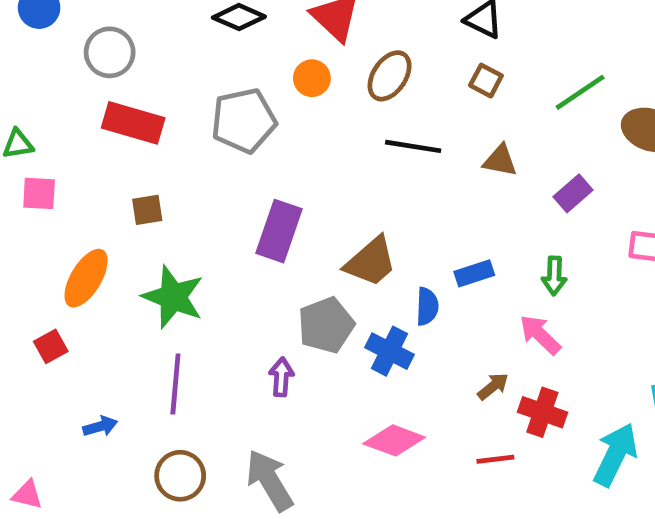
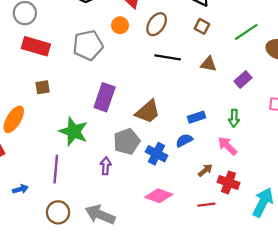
green star: (173, 297) -> (74, 132), moved
blue semicircle: (427, 306) -> (184, 140), moved, turned -119
gray arrow: (270, 480) -> (100, 215), turned -36

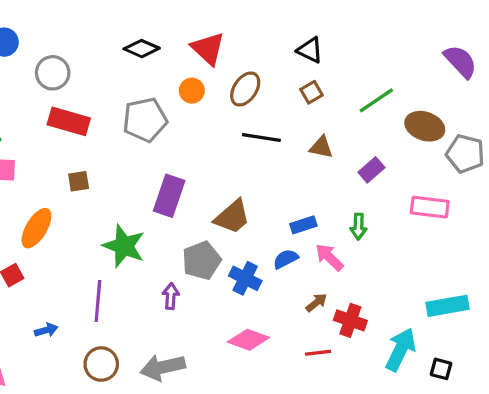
brown square: (202, 26) -> (312, 92), turned 32
pink arrow: (227, 146) -> (329, 257), moved
gray arrow: (100, 215) -> (163, 367), turned -36

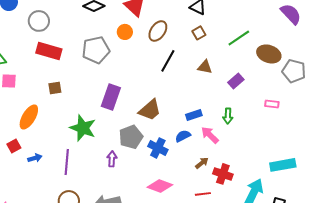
black line: (261, 138) -> (168, 61), turned -70
pink rectangle: (430, 207) -> (272, 104), size x0.6
blue arrow: (46, 330) -> (35, 158), moved

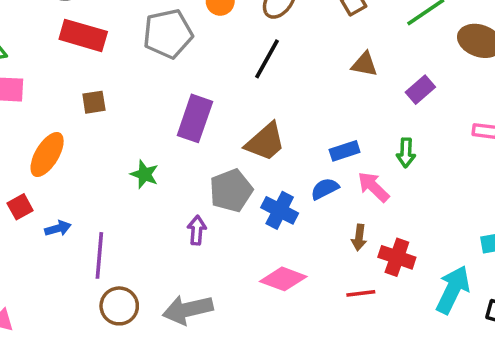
black line: (168, 61) -> (267, 59), moved
green star: (83, 128) -> (144, 174), size x0.6
purple line: (67, 162) -> (99, 255), moved
brown arrow: (202, 163) -> (359, 237), turned 136

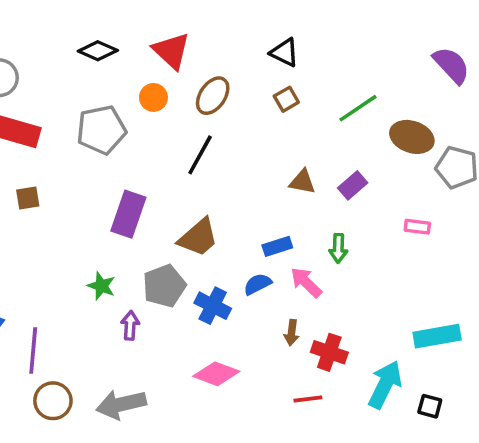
brown triangle: (364, 64) -> (302, 182), moved
green star: (144, 174) -> (101, 286), moved
red line: (361, 293) -> (308, 399), moved

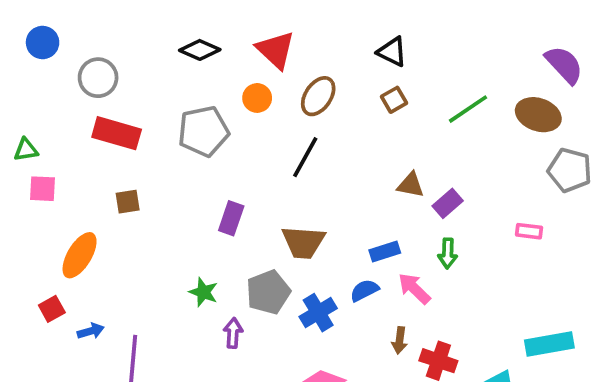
brown ellipse: (412, 137) -> (538, 115), moved
purple rectangle: (353, 185) -> (448, 203), moved
purple rectangle: (128, 214) -> (231, 218), size x0.7
brown trapezoid: (198, 237) -> (303, 242), turned 45
blue cross: (213, 306) -> (318, 313), turned 32

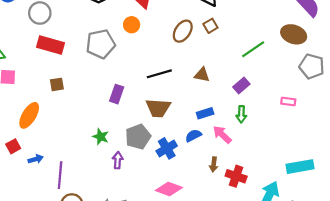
brown ellipse: (318, 96) -> (183, 31), moved
green line: (468, 109) -> (253, 49), moved
black line: (305, 157) -> (159, 74), moved, turned 45
brown triangle: (411, 185) -> (202, 75), moved

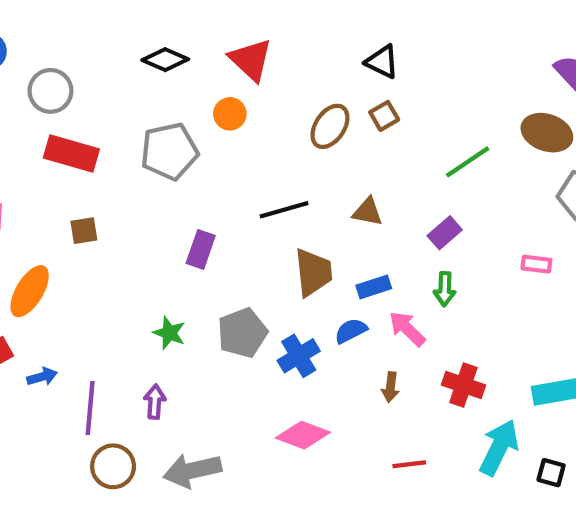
brown trapezoid: (158, 108) -> (313, 272), moved, turned -100
purple arrow: (118, 160) -> (155, 402), moved
red cross: (236, 176) -> (463, 385), moved

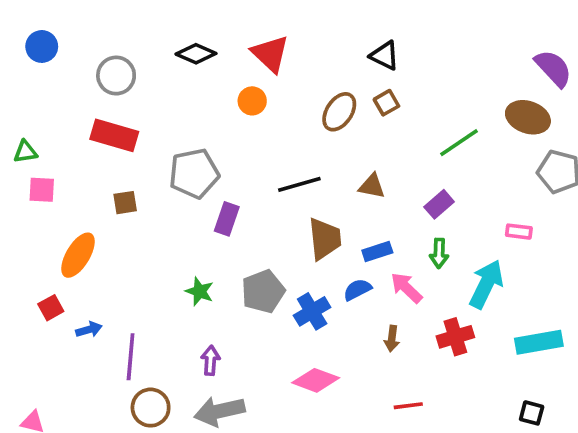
gray circle: (50, 91) -> (116, 76), moved
gray pentagon: (169, 151) -> (194, 173), moved
red cross: (463, 385) -> (455, 337), turned -36
purple arrow: (155, 402) -> (210, 360), moved
cyan arrow: (499, 448) -> (486, 284), moved

